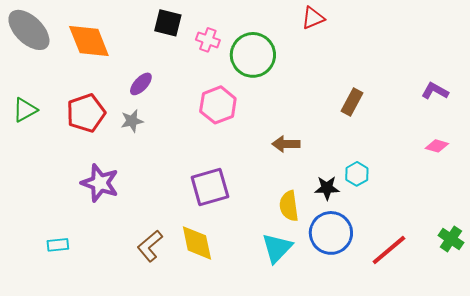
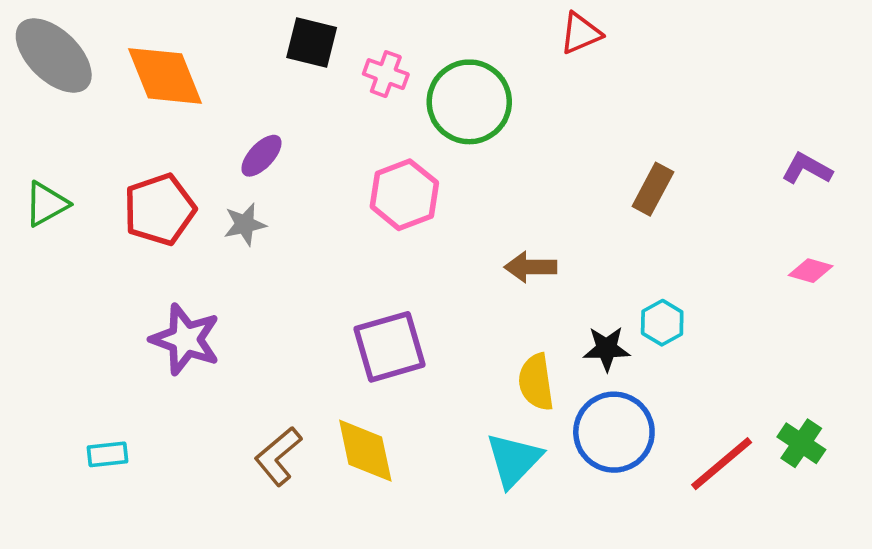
green cross: (451, 239) -> (801, 443), moved

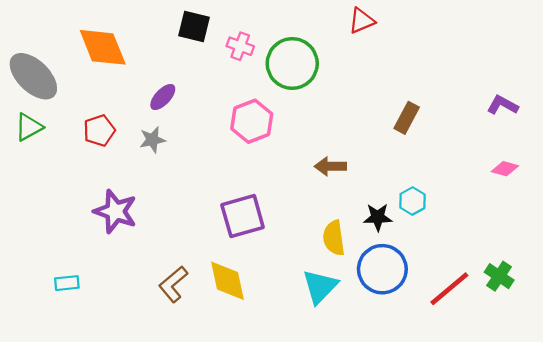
gray ellipse: (54, 56) -> (33, 76), moved
red pentagon: (159, 209) -> (99, 131), size x0.7

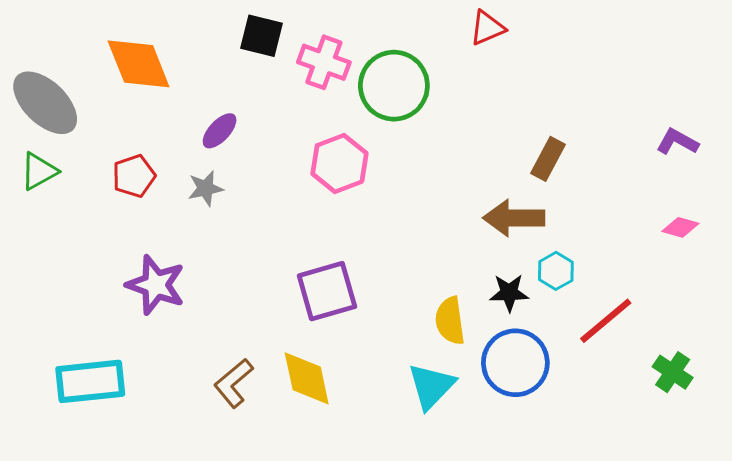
pink cross: (240, 46) -> (324, 62), size x1.4
brown arrow: (330, 166) -> (514, 218), moved, size x1.4
cyan rectangle: (67, 283) -> (90, 381), size x2.0
red line: (449, 289) -> (606, 321), moved

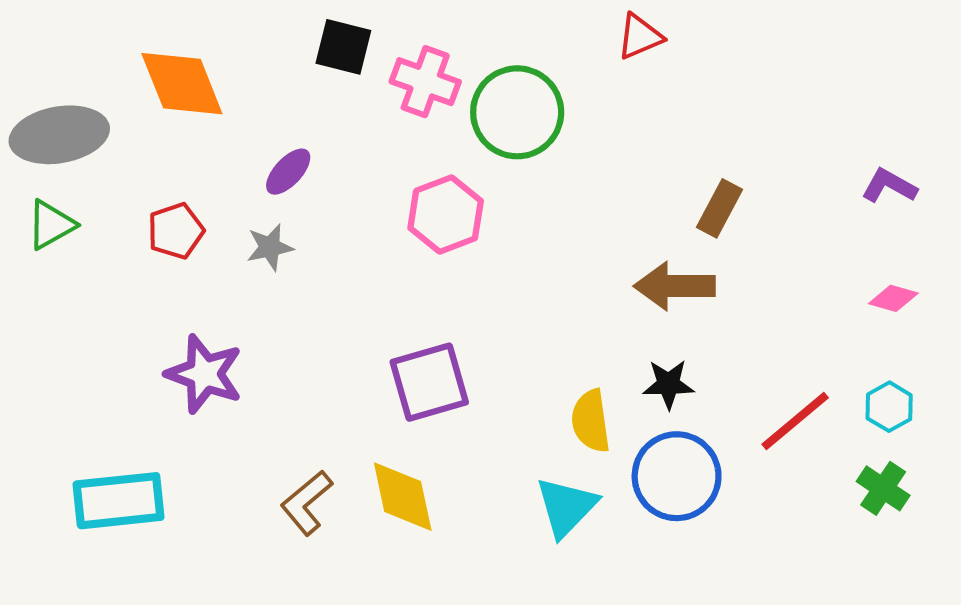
gray ellipse: (45, 103) -> (59, 135), turned -54
cyan hexagon: (556, 271) -> (889, 407), moved

